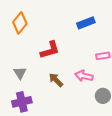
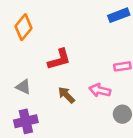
blue rectangle: (86, 23) -> (119, 15), moved
gray triangle: (20, 73) -> (23, 87), turned -32

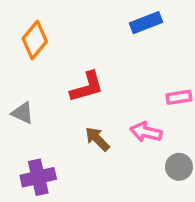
blue rectangle: (119, 15) -> (146, 23), moved
gray triangle: (23, 87) -> (23, 113), moved

